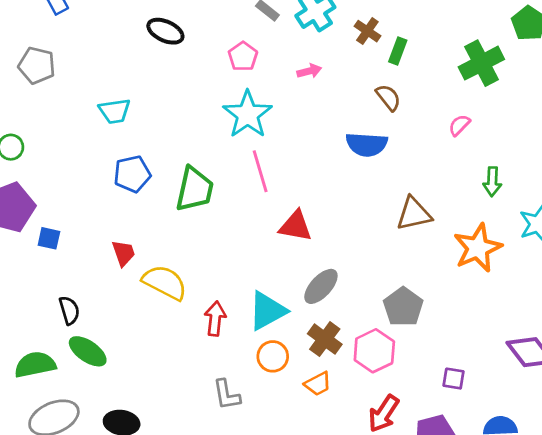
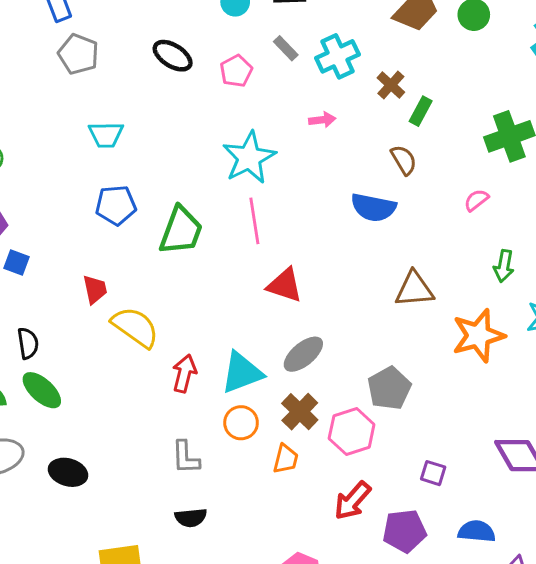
pink pentagon: (243, 56) -> (236, 71), moved
gray pentagon: (37, 65) -> (78, 54), moved
orange trapezoid: (318, 384) -> (286, 459), turned -56

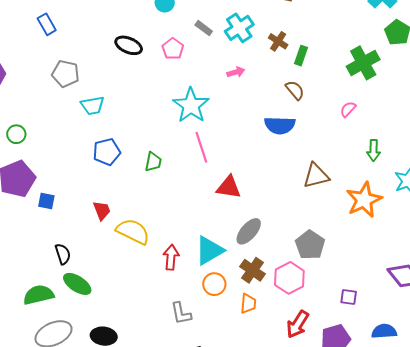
gray pentagon: (78, 54) -> (66, 74), moved
green trapezoid: (181, 231) -> (153, 162), size x0.6

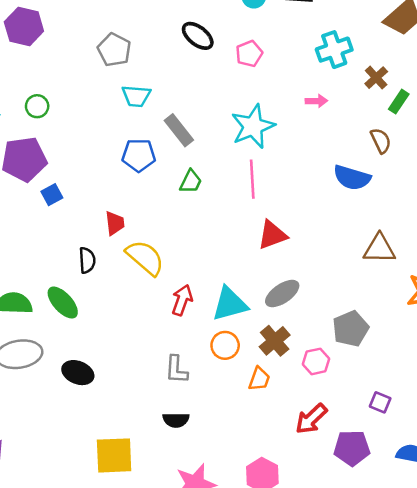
gray rectangle: (204, 28) -> (179, 130), moved, size x1.5
red triangle: (229, 187) -> (272, 235), turned -44
blue square: (46, 201) -> (52, 195), turned 36
black semicircle: (63, 254) -> (87, 260), moved
pink hexagon: (289, 278) -> (316, 361), size x0.7

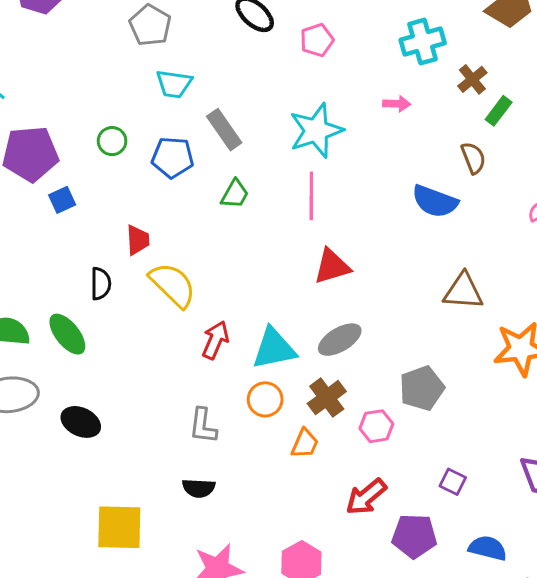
green circle: (37, 106) -> (112, 141), moved

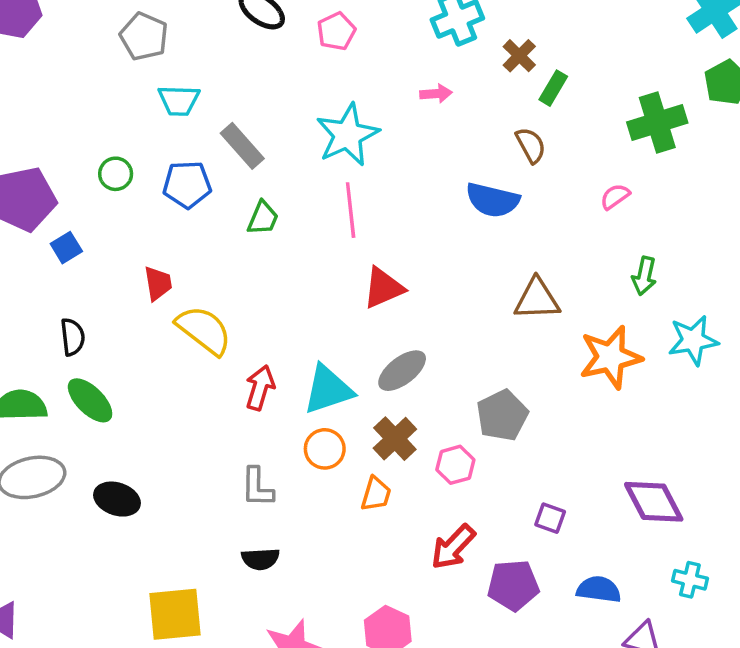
black semicircle: (101, 284) -> (73, 337), moved

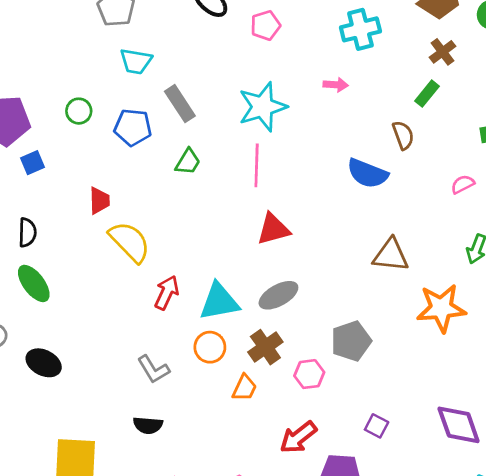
brown cross: (519, 56) -> (443, 52), moved
gray L-shape: (257, 487) -> (153, 369), turned -40

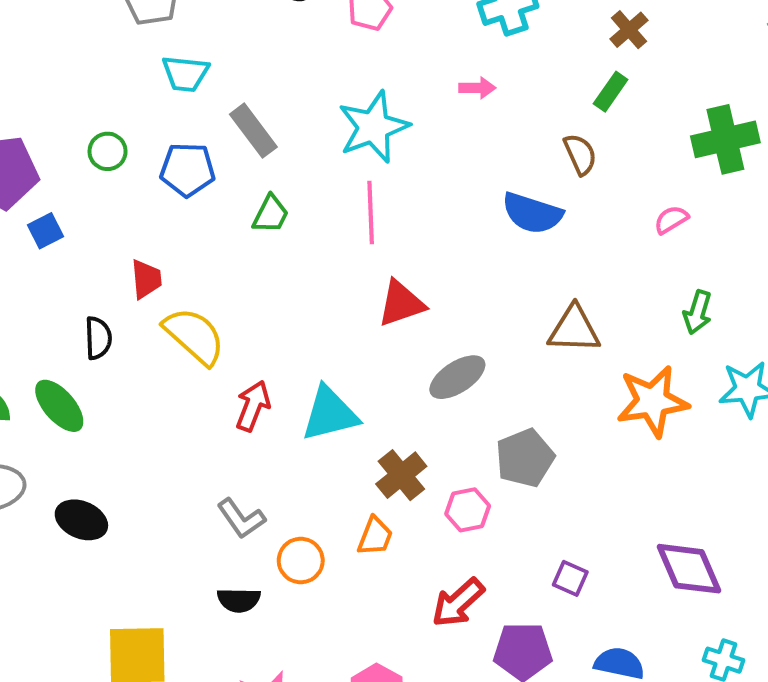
black semicircle: (27, 232) -> (98, 338), moved
gray ellipse: (278, 295) -> (457, 377), moved
orange circle: (210, 347) -> (301, 560), moved

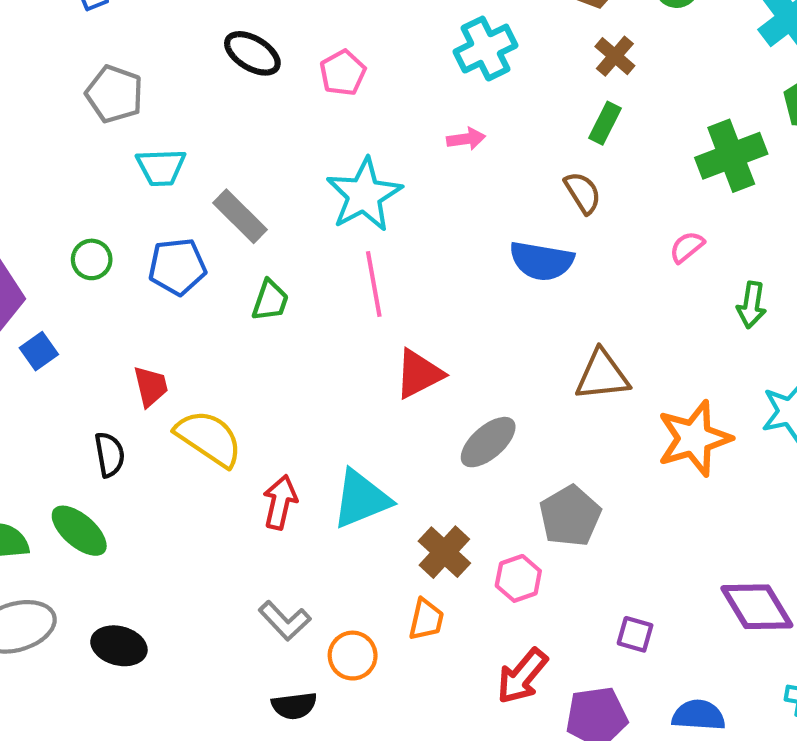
green arrow: (698, 312) -> (752, 305), moved

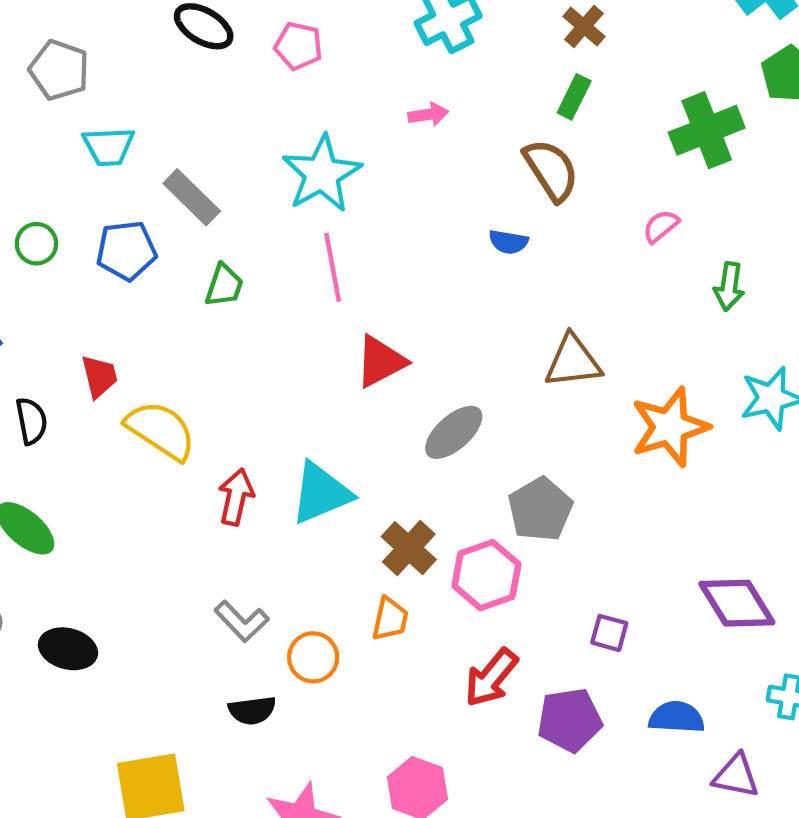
pink pentagon: (343, 73) -> (299, 46), turned -30
brown semicircle: (583, 193) -> (551, 170), size x1.4
blue semicircle: (542, 261) -> (508, 242), size x0.6
black semicircle: (110, 455) -> (31, 421), moved
pink hexagon: (518, 578) -> (486, 575), size x1.4

